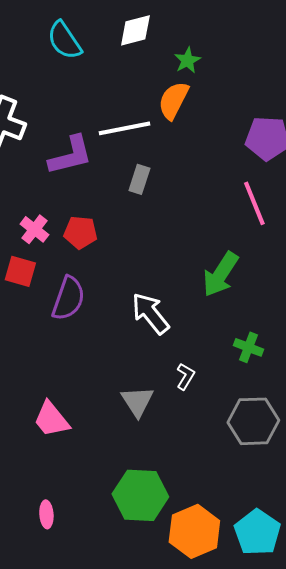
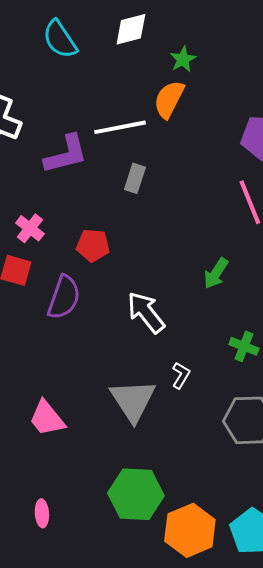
red pentagon: (80, 232) -> (93, 245), moved
green arrow: (220, 274) -> (216, 273), size x0.7
gray triangle: (137, 401) -> (133, 400), size x1.4

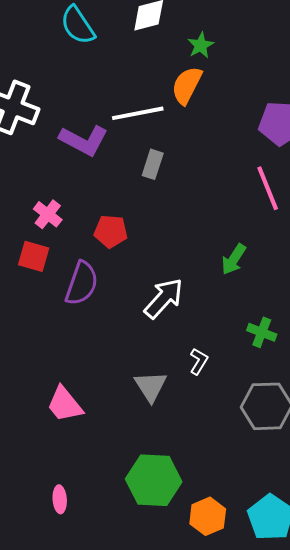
purple L-shape: (66, 154) -> (84, 140), turned 42
white arrow: (146, 312) -> (164, 298), turned 81
gray triangle: (133, 400) -> (151, 386), size x0.7
orange hexagon: (190, 530) -> (208, 516), size x0.7

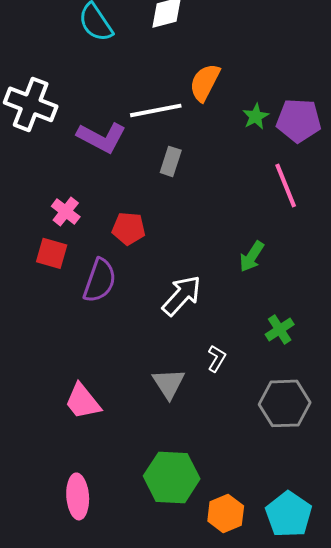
green star: (201, 45) -> (256, 116), moved
green cross: (262, 332) -> (280, 329), turned 36
pink ellipse: (60, 499) -> (78, 496), size x1.6

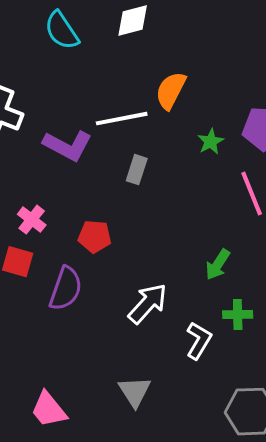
green star: (256, 116) -> (211, 142), moved
green cross: (280, 329) -> (238, 315), moved, turned 32
white L-shape: (217, 358) -> (199, 341), moved, size x1.4

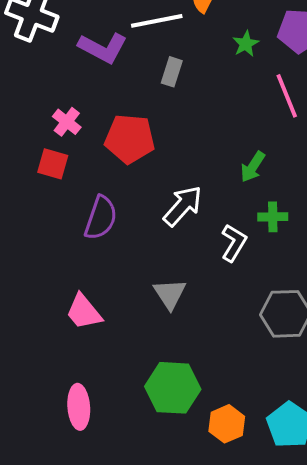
red pentagon: (95, 237) -> (130, 139), size x1.5
purple semicircle: (66, 289) -> (101, 218), moved

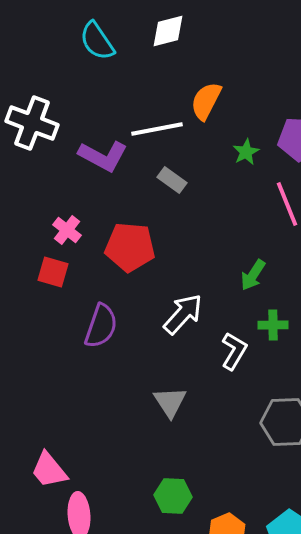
gray rectangle: (172, 72) -> (172, 180), turned -72
pink trapezoid: (84, 312) -> (49, 470), moved
green hexagon: (173, 388) -> (173, 496), size x0.7

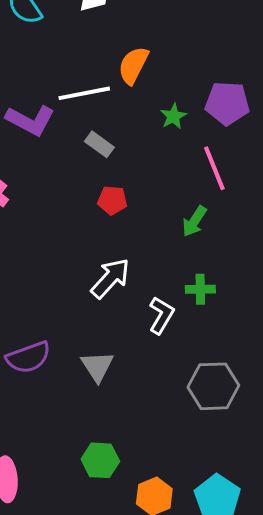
red pentagon: (130, 247) -> (112, 200), moved, size x0.6
green arrow: (253, 275) -> (194, 221), moved
purple semicircle: (101, 326) -> (28, 357), moved, turned 51

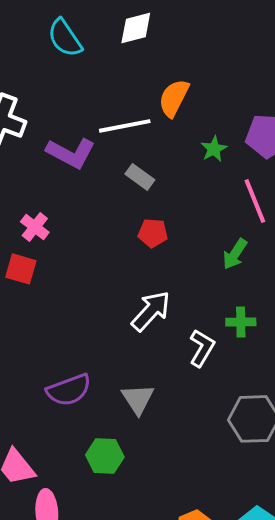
green hexagon: (100, 460) -> (105, 456), moved

